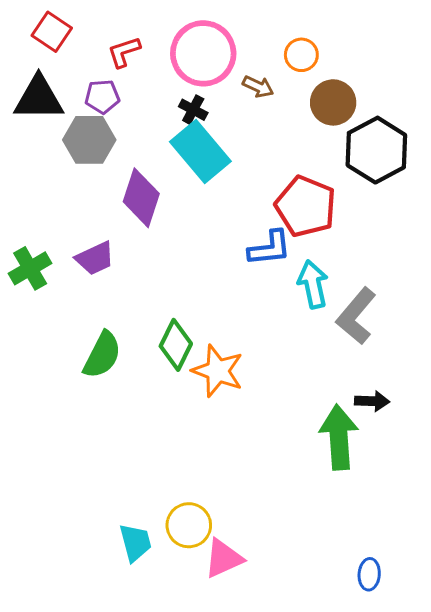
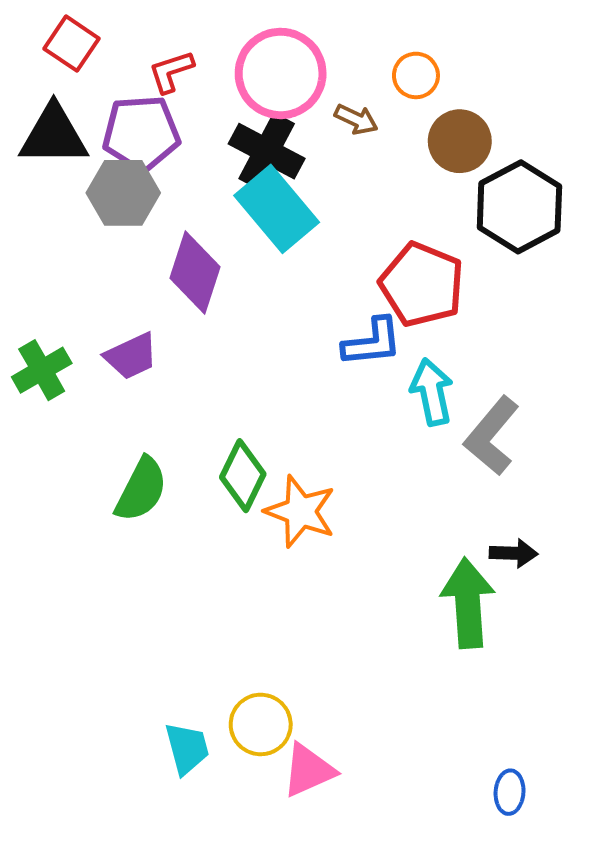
purple pentagon: (102, 97) -> (141, 133), size x1.6
black cross: (193, 110) -> (267, 151), size x1.8

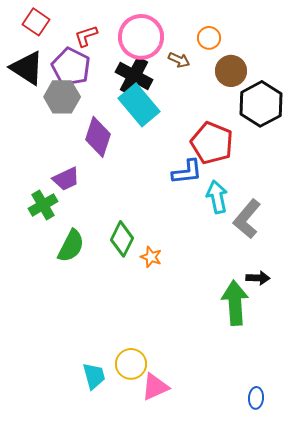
purple pentagon: (141, 133) -> (71, 67), turned 30
black triangle: (54, 135) -> (27, 68), turned 33
green cross: (42, 370) -> (43, 205), moved
orange star: (300, 511) -> (151, 257), size x0.6

